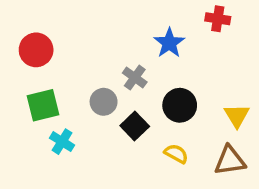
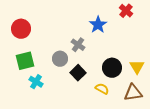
red cross: (218, 19) -> (126, 11), turned 32
black circle: (180, 105) -> (112, 68), moved

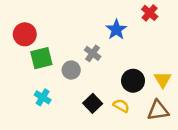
green square: (25, 61) -> (41, 58), moved
black square: (78, 73) -> (93, 103), moved

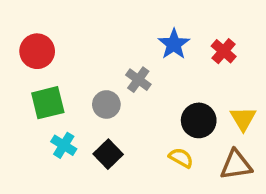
red cross: (150, 13) -> (224, 51), moved
green square: (41, 58) -> (48, 103), moved
black square: (93, 103) -> (108, 154), moved

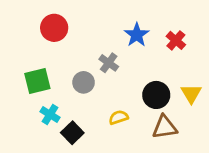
red circle: (37, 51) -> (54, 28), moved
black square: (108, 154) -> (72, 133), moved
yellow semicircle: (181, 158) -> (118, 117), moved, turned -48
brown triangle: (236, 165) -> (165, 127), moved

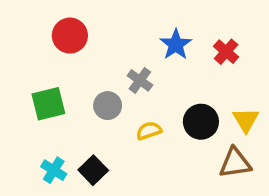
cyan cross: (50, 115) -> (54, 170), moved
yellow semicircle: (118, 117) -> (149, 131), moved
brown triangle: (165, 127) -> (235, 163), moved

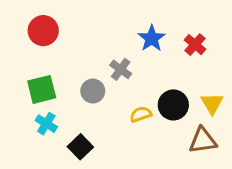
red circle: (70, 36) -> (43, 31), moved
yellow semicircle: (149, 131) -> (141, 114), moved
cyan cross: (54, 170) -> (46, 124), moved

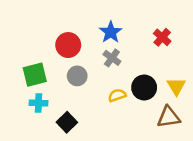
red circle: (43, 31) -> (68, 45), moved
blue star: (152, 38) -> (111, 32), moved
gray cross: (121, 69) -> (112, 58), moved
cyan cross: (46, 124) -> (39, 103), turned -30

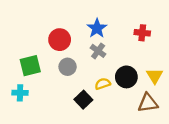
red cross: (162, 37) -> (142, 33), turned -35
cyan cross: (39, 103) -> (20, 93), moved
black square: (67, 122) -> (83, 100), moved

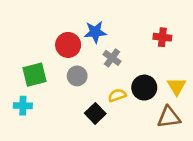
blue star: (97, 28) -> (95, 32), moved, turned 30

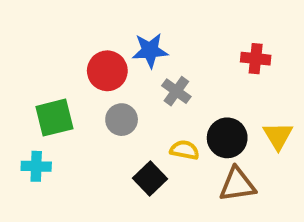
yellow semicircle: (117, 95) -> (185, 150), turned 30
brown triangle: (169, 117) -> (237, 185), moved

